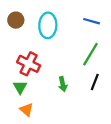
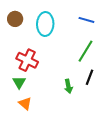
green arrow: (63, 84) -> (68, 86), moved

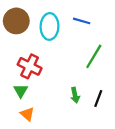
brown circle: (15, 19) -> (16, 21), size x1.5
blue line: (86, 20) -> (82, 21), moved
black line: (89, 77) -> (98, 98), moved

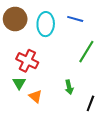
black line: (98, 98) -> (90, 103), moved
orange triangle: (27, 114) -> (35, 96), moved

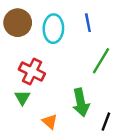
blue line: (75, 19) -> (88, 23), turned 63
green arrow: (69, 87) -> (81, 102), size x1.6
orange triangle: (35, 96) -> (50, 122), moved

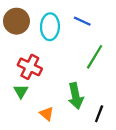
blue line: (88, 23) -> (82, 21), turned -54

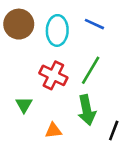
green line: (95, 57) -> (91, 70), moved
red cross: (30, 67) -> (53, 75), moved
orange triangle: (47, 114) -> (53, 131), turned -48

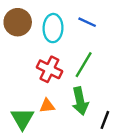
green triangle: (24, 105) -> (22, 119), moved, size x1.5
orange triangle: (53, 131) -> (47, 106), moved

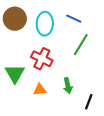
green line: (84, 65) -> (81, 45), moved
green arrow: (80, 101) -> (68, 86), size x0.7
green triangle: (22, 119) -> (15, 74), moved

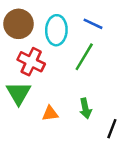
green line: (81, 45) -> (84, 57), moved
red cross: (42, 59) -> (31, 62), moved

